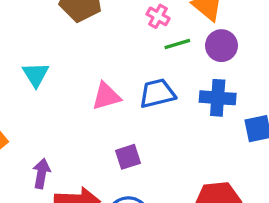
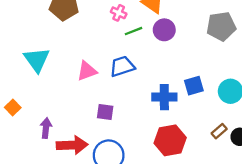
cyan triangle: (36, 75) -> (37, 60), size x1.4
blue cross: (218, 98) -> (164, 97), moved
purple square: (128, 157) -> (105, 112), turned 30

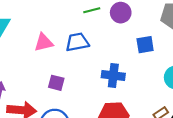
blue square: (194, 86) -> (145, 45), moved

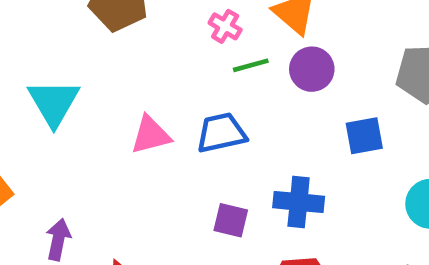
purple square: (56, 83) -> (231, 220), moved

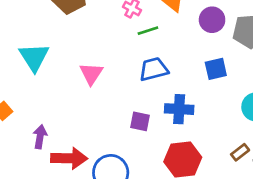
purple circle: (312, 69) -> (212, 20), moved
blue trapezoid: (221, 133) -> (154, 69), moved
pink triangle: (151, 135) -> (91, 74), turned -40

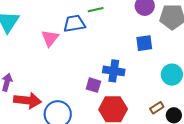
blue trapezoid: (154, 69) -> (74, 24), moved
purple square: (140, 121) -> (93, 85), moved

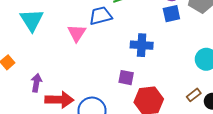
blue square: (144, 43) -> (171, 14), moved
blue cross: (114, 71) -> (142, 45), moved

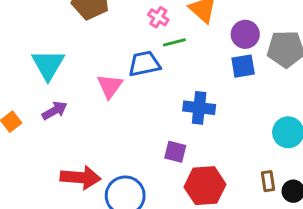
purple arrow: (36, 83) -> (55, 111), moved, turned 48
brown rectangle: (194, 95) -> (268, 181), turned -64

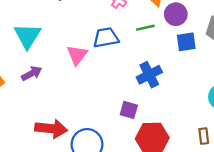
purple circle: (245, 34) -> (176, 14), moved
green line: (174, 42) -> (145, 28), moved
blue cross: (199, 108) -> (149, 75), turned -35

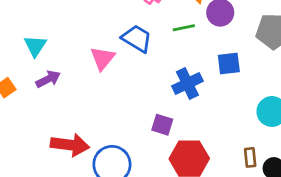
cyan triangle: (27, 36) -> (35, 46), moved, size x0.7
blue trapezoid: (106, 38) -> (137, 39), turned 40
blue square: (186, 42) -> (229, 63), moved

